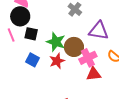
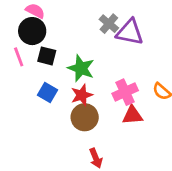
purple triangle: (99, 31) -> (130, 32), moved
brown circle: (74, 47) -> (85, 117), moved

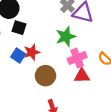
green star: (81, 68) -> (66, 37), moved, turned 30
red star: (82, 95) -> (32, 52), moved

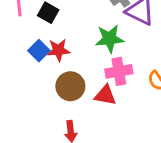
red triangle: (82, 76) -> (105, 95), moved

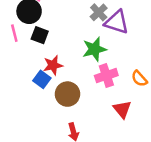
blue square: (39, 51) -> (42, 79), moved
red triangle: (105, 95) -> (122, 109), moved, turned 48

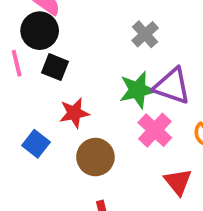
purple triangle: (117, 22) -> (172, 86), moved
pink cross: (106, 76) -> (155, 130), turned -30
blue square: (42, 79) -> (36, 144), moved

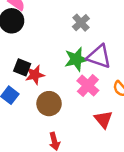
black square: (55, 67) -> (22, 67), moved

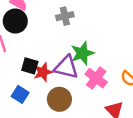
gray cross: (81, 23) -> (65, 16), moved, turned 35
purple triangle: (99, 56) -> (66, 67), moved

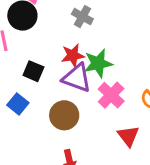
gray cross: (65, 16) -> (82, 17), turned 35
red star: (43, 72) -> (73, 55), moved

